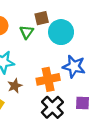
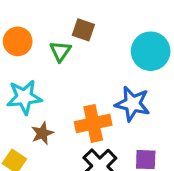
brown square: (42, 18) -> (83, 30), turned 32
cyan circle: (61, 32) -> (151, 51), moved

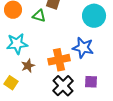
green triangle: (60, 51) -> (39, 16), turned -48

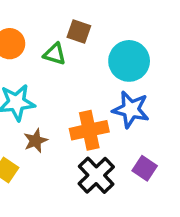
cyan circle: (94, 16) -> (129, 61), moved
purple square: (91, 82) -> (145, 168), turned 32

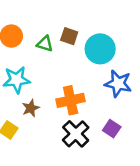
brown square: (79, 32) -> (69, 36), moved
blue star: (131, 109) -> (118, 84), moved

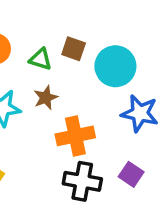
brown star: (31, 108) -> (46, 98), moved
black cross: (76, 134) -> (82, 181), turned -36

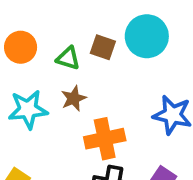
cyan circle: (115, 66) -> (147, 36), moved

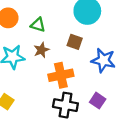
brown square: (103, 47) -> (75, 42), moved

